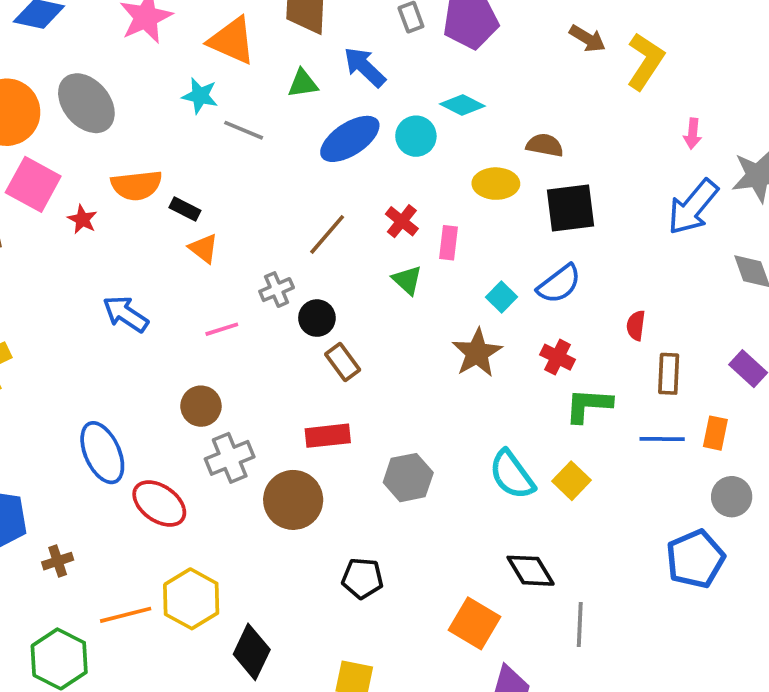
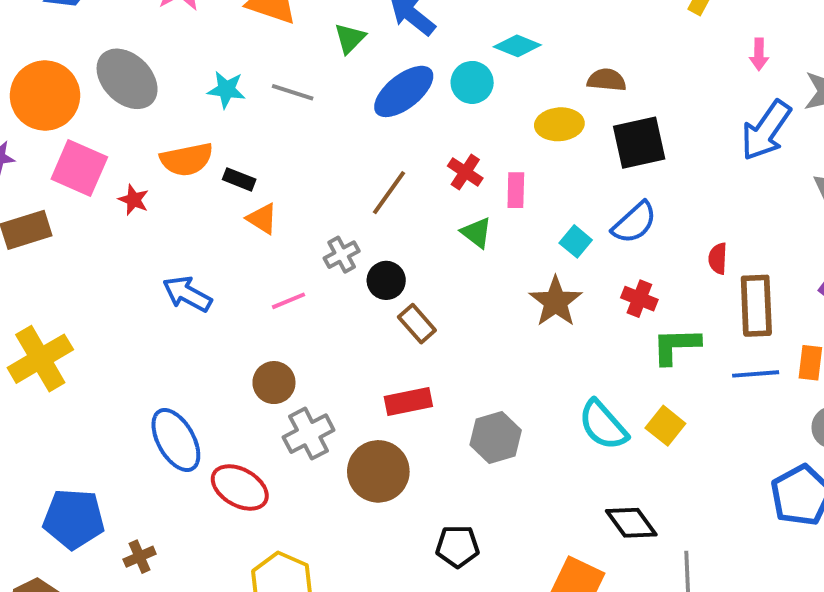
green triangle: (303, 83) -> (350, 38), turned -32
cyan star: (200, 96) -> (226, 90), moved
brown rectangle: (669, 374) -> (756, 306), size x1.4

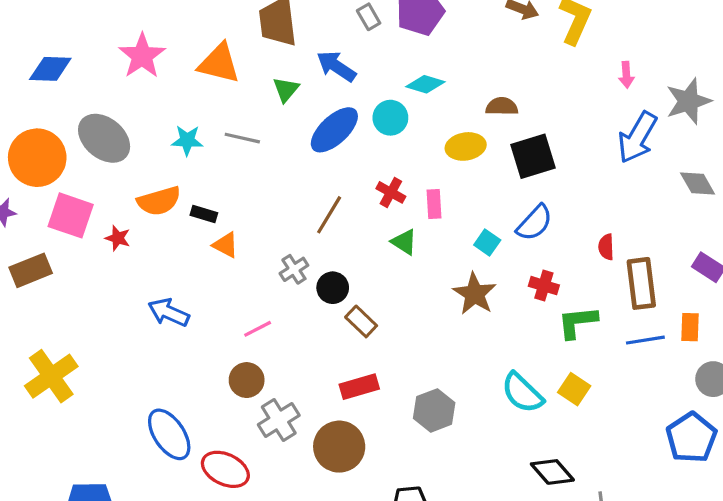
pink line: (288, 301) -> (258, 329), moved

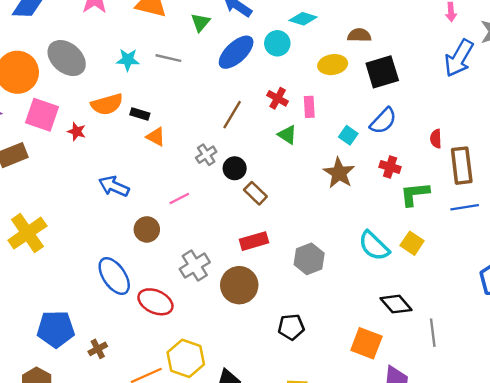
brown circle: (247, 380) -> (147, 229), moved

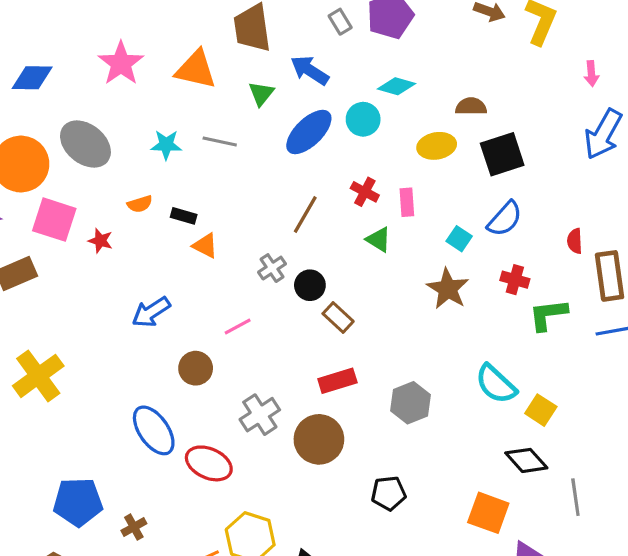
orange semicircle: (107, 104) -> (140, 204), size x0.6
blue arrow: (114, 186) -> (151, 312), turned -56
yellow square: (412, 243) -> (541, 410), moved

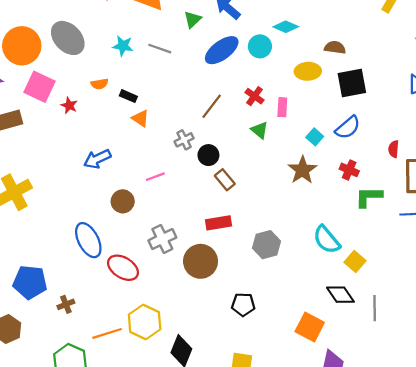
gray line: (575, 497) -> (375, 308), moved

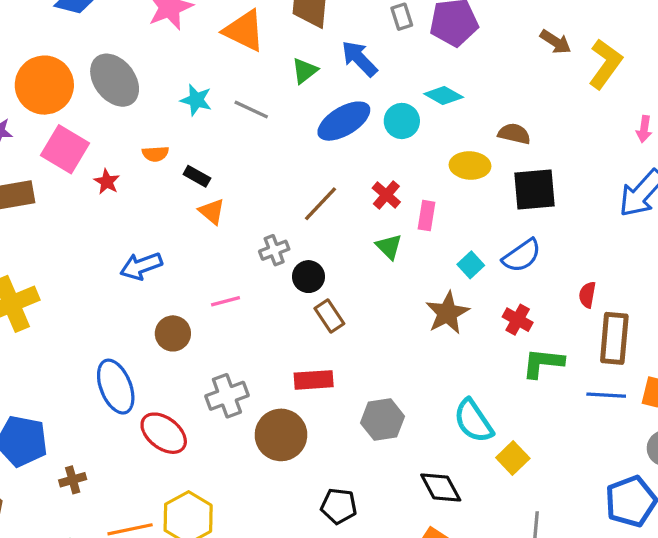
black diamond: (340, 295) -> (441, 487), moved

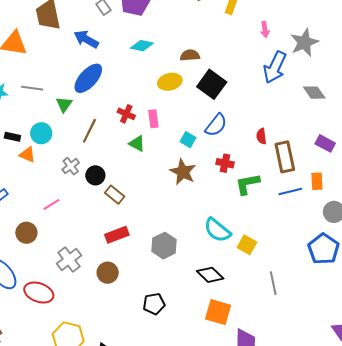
green triangle: (305, 71) -> (64, 104), moved
cyan circle: (402, 121) -> (41, 133), moved
black square: (534, 190) -> (212, 84), turned -32
brown circle: (281, 435) -> (108, 273), size x0.7

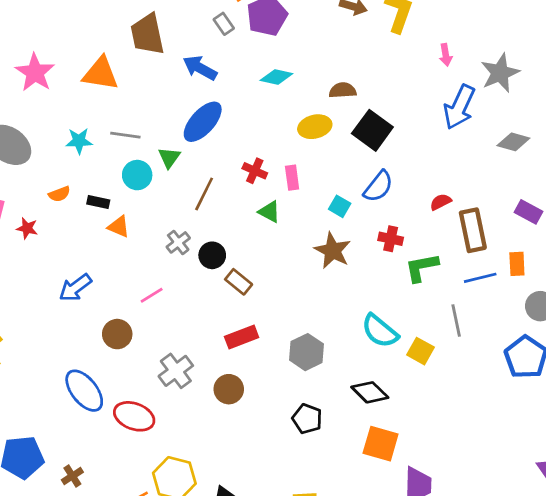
gray diamond: (314, 93) -> (513, 142), turned -40
cyan circle: (41, 133) -> (137, 175), moved
red semicircle: (261, 136) -> (441, 202), turned 70
gray line: (273, 283) -> (456, 321), moved
black pentagon: (154, 304) -> (307, 419), moved, turned 30

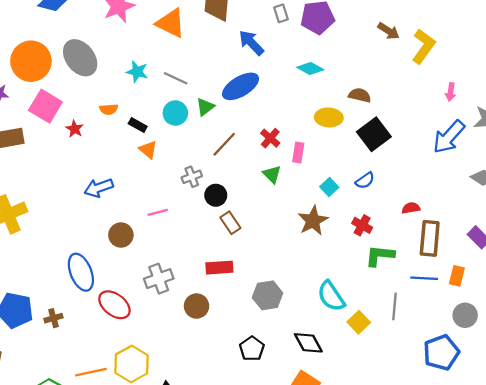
blue semicircle: (378, 186) -> (365, 181), size x0.7
brown cross: (72, 476) -> (53, 318), moved

